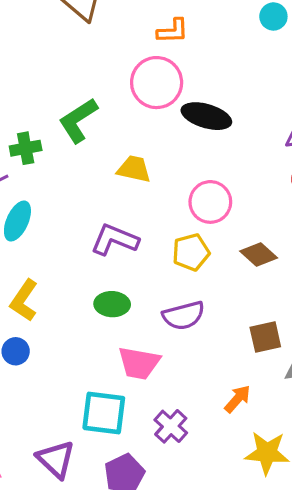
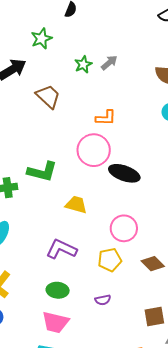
green L-shape: (78, 120) -> (42, 172), turned -136
purple semicircle: (184, 316) -> (103, 300), size x0.6
pink trapezoid: (139, 363) -> (55, 322), moved

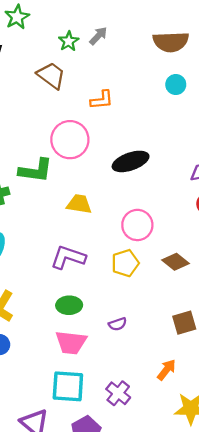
brown trapezoid: (48, 96) -> (51, 75), moved
pink circle: (94, 150) -> (70, 140), moved
black ellipse: (124, 173) -> (131, 161), turned -32
purple semicircle: (103, 300) -> (118, 324), moved

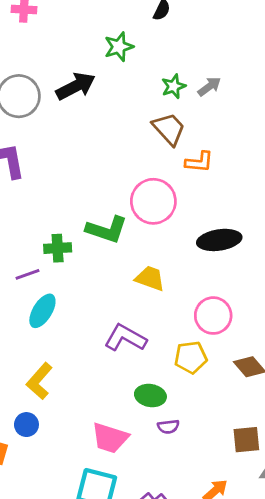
brown trapezoid: (51, 75) -> (169, 129), moved
green ellipse: (69, 305) -> (150, 396), moved

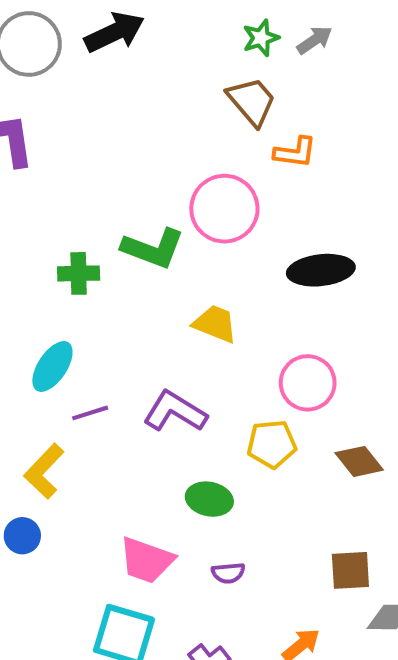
purple line: (28, 274) -> (90, 413), moved
purple semicircle: (168, 427) -> (228, 573), moved

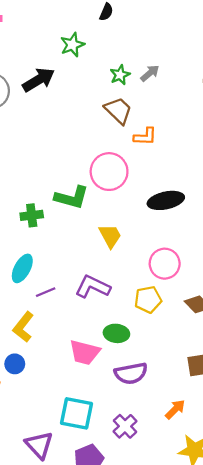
yellow trapezoid: (215, 324) -> (110, 236), turned 45
pink trapezoid: (147, 560) -> (85, 352), moved
purple semicircle: (228, 573) -> (131, 373), size x1.8

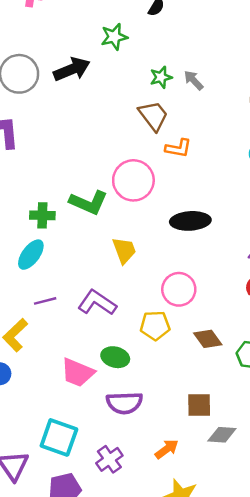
gray arrow: (150, 73) -> (194, 80), turned -102
cyan ellipse: (22, 268) -> (31, 255), moved

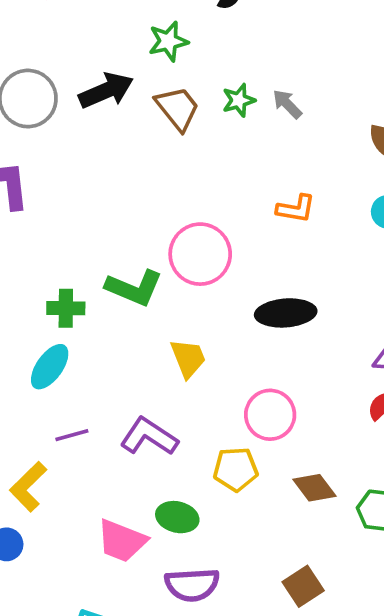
brown trapezoid: (153, 116) -> (177, 108), moved
orange L-shape: (178, 148) -> (296, 209), moved
brown square: (199, 405) -> (303, 586), turned -32

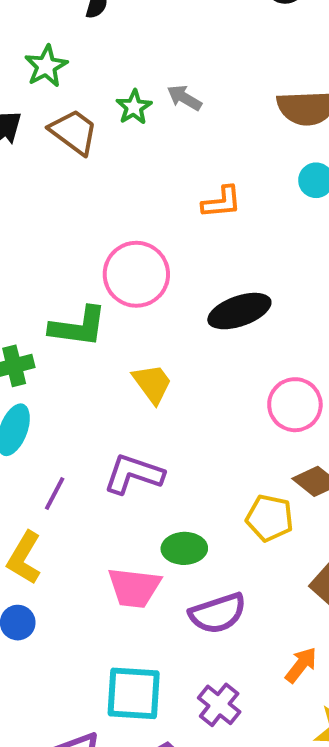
pink circle: (270, 415) -> (295, 405), moved
purple line: (72, 435) -> (55, 494), turned -32
yellow pentagon: (236, 469) -> (270, 518), moved, turned 30

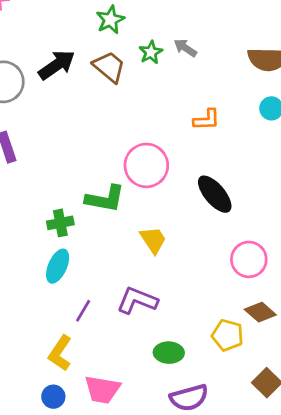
green star: (46, 66) -> (110, 20), moved
black ellipse: (239, 311) -> (215, 194), turned 66
pink trapezoid: (134, 588) -> (102, 390), moved

